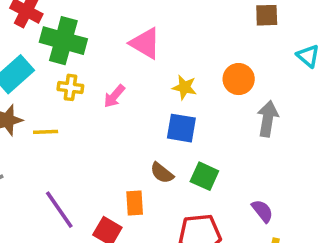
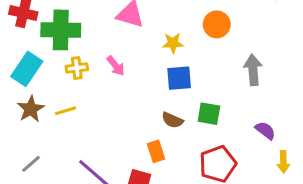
pink arrow: (114, 96) -> (116, 66), turned -65
gray arrow: (268, 119) -> (253, 70), moved

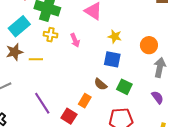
orange circle: (217, 24) -> (149, 45), moved
purple semicircle: (265, 130) -> (157, 97), moved
orange rectangle: (156, 151) -> (85, 101), turned 32

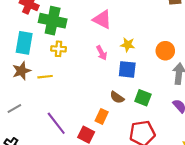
cyan rectangle: (19, 26) -> (24, 43), turned -35
pink arrow: (75, 40) -> (102, 53), moved

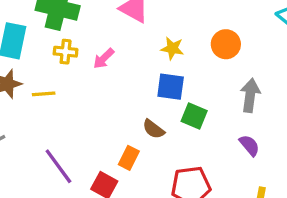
orange circle: (165, 51) -> (226, 44), moved
pink arrow: (102, 53) -> (104, 58), moved, turned 72
green square: (143, 98) -> (194, 116), moved

